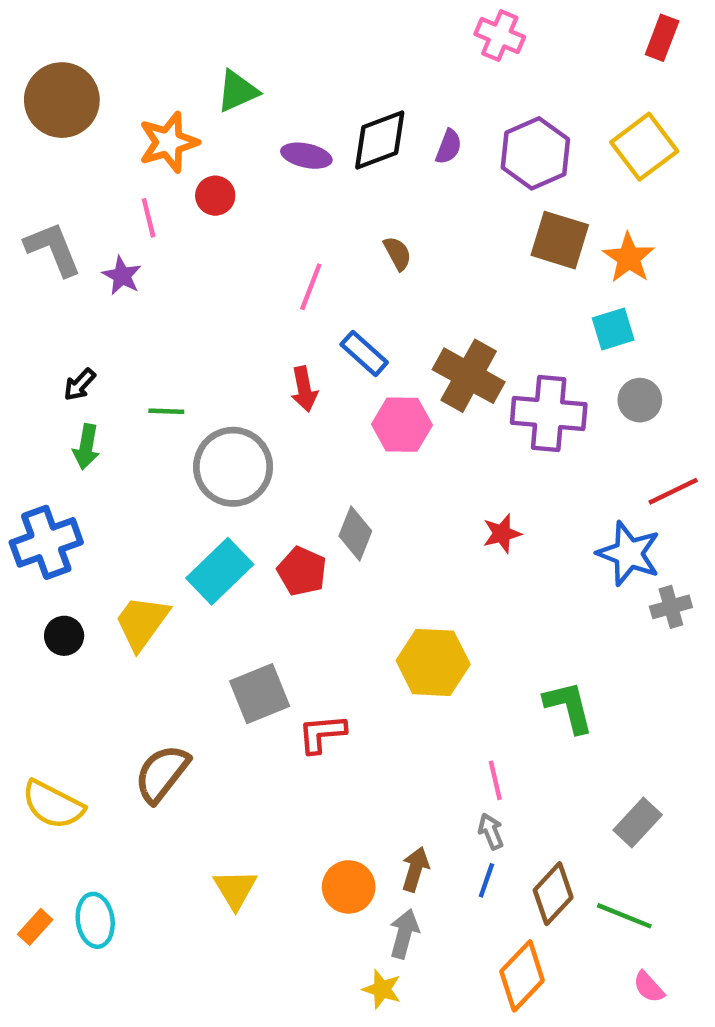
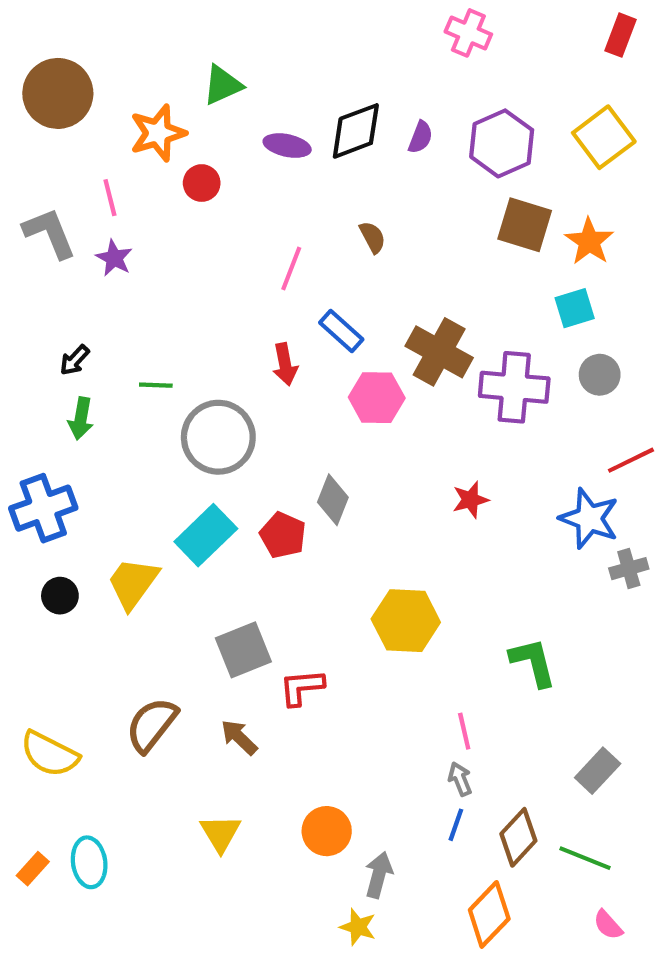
pink line: (149, 218) -> (110, 198), moved
brown arrow: (415, 869) -> (239, 737), moved, turned -63

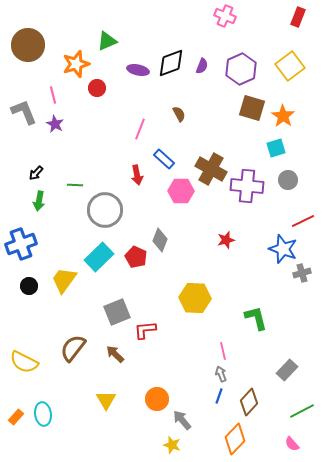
green line: (585, 858) -> (302, 411), moved, turned -50
gray arrow: (379, 875) -> (182, 420), turned -55

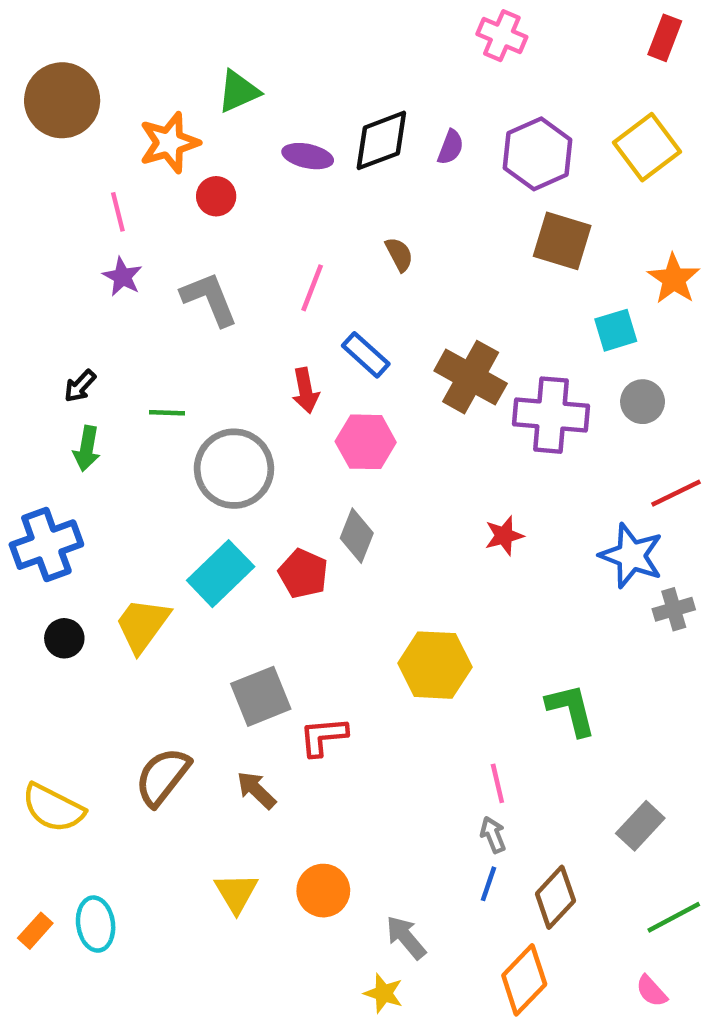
gray L-shape: (24, 112) -> (209, 299), moved
orange star: (283, 116) -> (674, 279), moved
pink hexagon: (181, 191) -> (366, 442), moved
orange circle: (157, 399) -> (323, 891), moved

